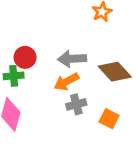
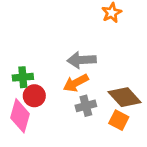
red circle: (25, 57) -> (34, 96), moved
brown diamond: (115, 72) -> (125, 97), moved

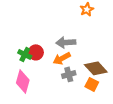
green cross: (23, 77) -> (25, 54), turned 32
red circle: (34, 96) -> (36, 52), moved

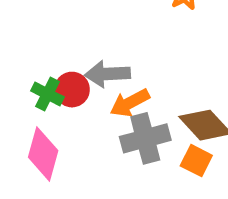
gray arrow: (66, 42) -> (107, 74), moved
gray cross: (69, 74) -> (145, 138), size x1.5

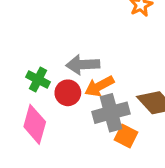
red circle: (72, 90) -> (68, 93), moved
orange square: (196, 161) -> (126, 136), moved

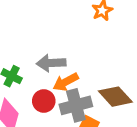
red circle: (68, 93) -> (44, 101), moved

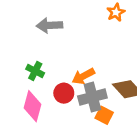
gray arrow: (51, 63) -> (49, 25), moved

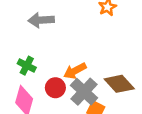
gray cross: (92, 97) -> (84, 92), turned -32

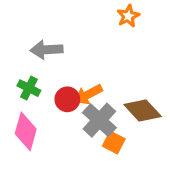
gray arrow: (41, 20) -> (47, 50), moved
red circle: (55, 88) -> (67, 99), moved

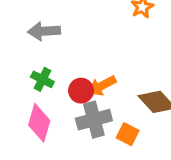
gray arrow: (47, 50) -> (44, 31), moved
gray cross: (99, 120) -> (94, 120), moved, turned 32

